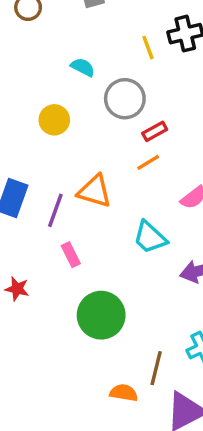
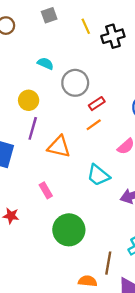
yellow line: (148, 48) -> (86, 26), moved
purple line: (55, 210) -> (33, 128), moved

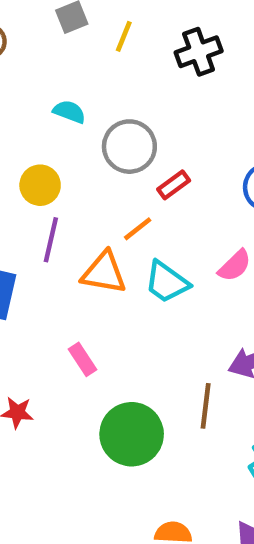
yellow line: (86, 26) -> (124, 36), moved, turned 49
orange line: (94, 125) -> (138, 229), moved
cyan trapezoid: (98, 175) -> (167, 282), moved
brown line: (108, 263) -> (206, 406), moved

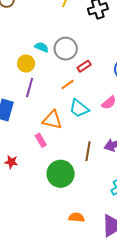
cyan semicircle: (69, 112) -> (42, 47), moved
orange triangle: (104, 273) -> (52, 120), moved
brown line: (206, 406) -> (88, 151), moved

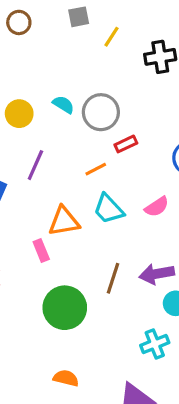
yellow circle: (26, 64) -> (19, 114), moved
orange triangle: (52, 120) -> (64, 221), turned -30
orange semicircle: (77, 217) -> (66, 378), moved

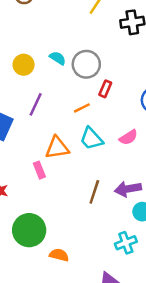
red rectangle: (126, 144) -> (105, 89), turned -42
green circle: (65, 308) -> (29, 230), moved
orange semicircle: (66, 378) -> (59, 255), moved

